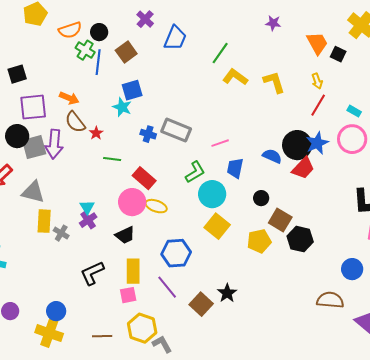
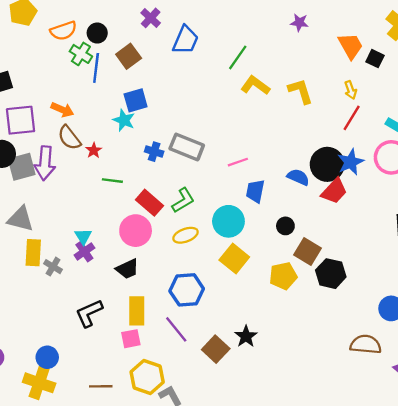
green L-shape: (195, 172) -> (183, 200), moved
yellow ellipse: (156, 206) -> (185, 235), moved, turned -40

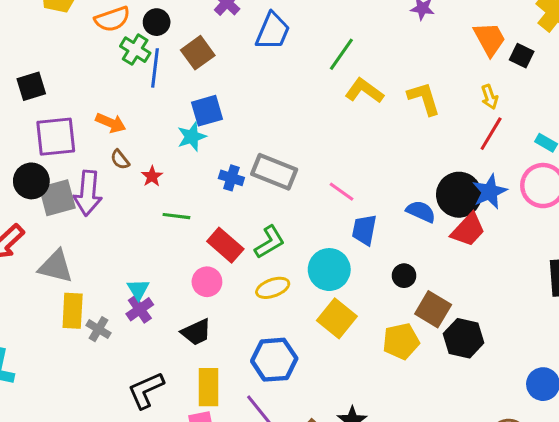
cyan star: (124, 120) -> (192, 137), turned 30
brown semicircle: (69, 138) -> (120, 160), size x0.6
pink line: (238, 162) -> (341, 192), turned 54
pink circle: (136, 231) -> (207, 282), size x0.7

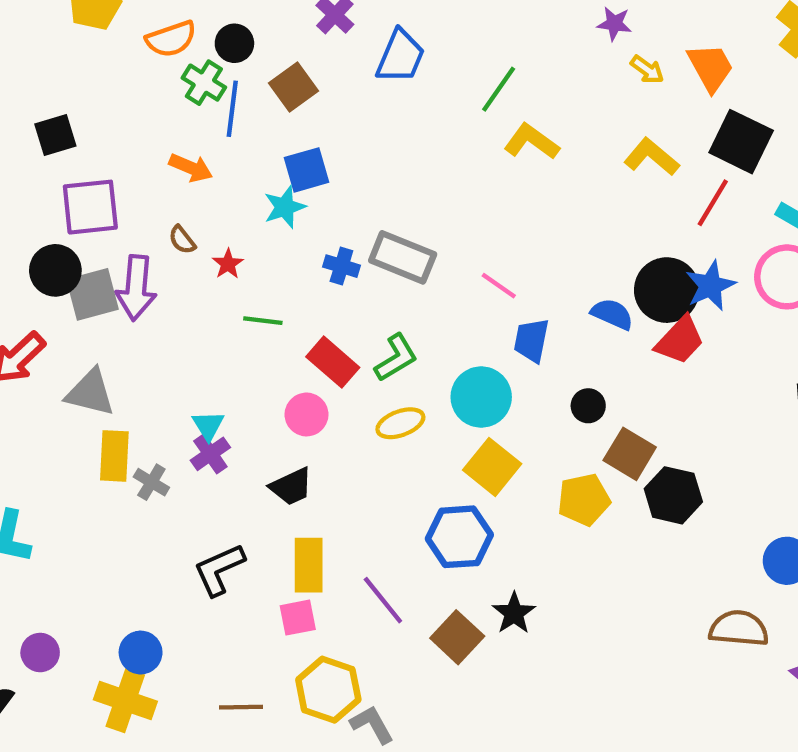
black square: (522, 56) -> (741, 142), moved, size x1.8
yellow arrow: (490, 97) -> (647, 69), moved, turned -35
yellow L-shape: (424, 98) -> (652, 157), moved, turned -33
orange arrow: (111, 123) -> (191, 168), moved
blue hexagon: (274, 360) -> (459, 537), moved

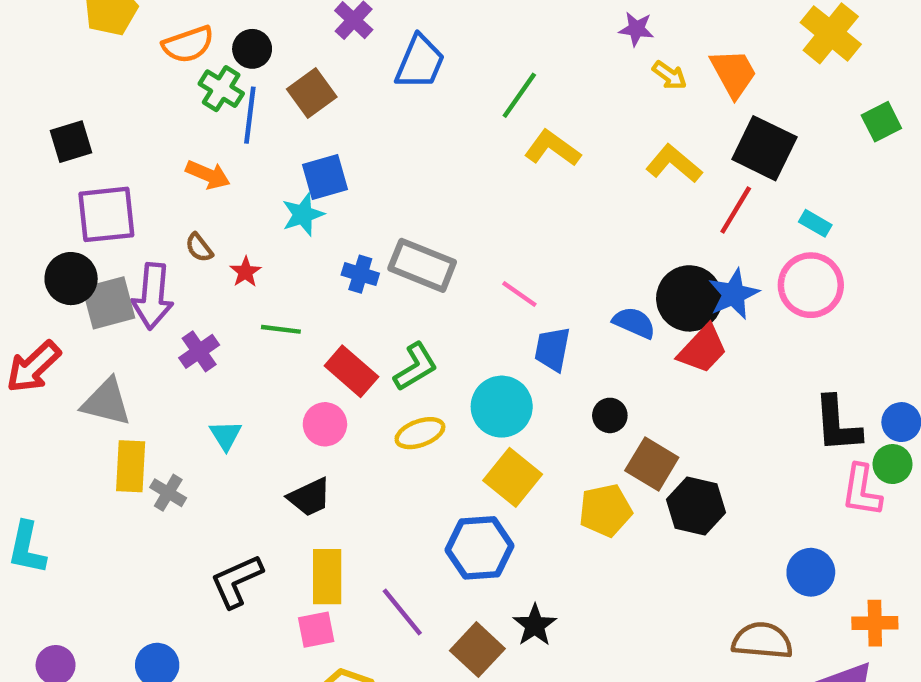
purple cross: (210, 454) -> (199, 351), moved

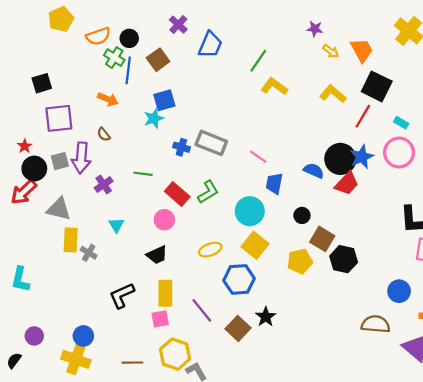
red star: (245, 272) -> (25, 146), moved
black circle: (71, 279) -> (34, 169), moved
gray square: (109, 303) -> (60, 161), size x0.7
yellow ellipse: (420, 433) -> (210, 250), moved

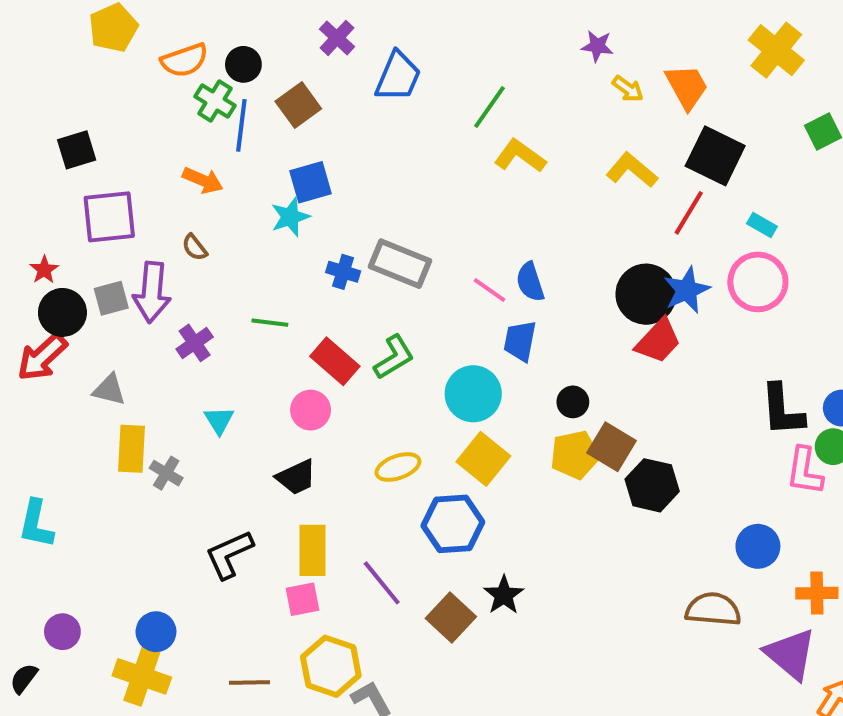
blue semicircle: (314, 171) -> (530, 282), moved, turned -132
gray triangle: (59, 209) -> (109, 390), size x0.7
yellow pentagon: (300, 261) -> (575, 455), moved

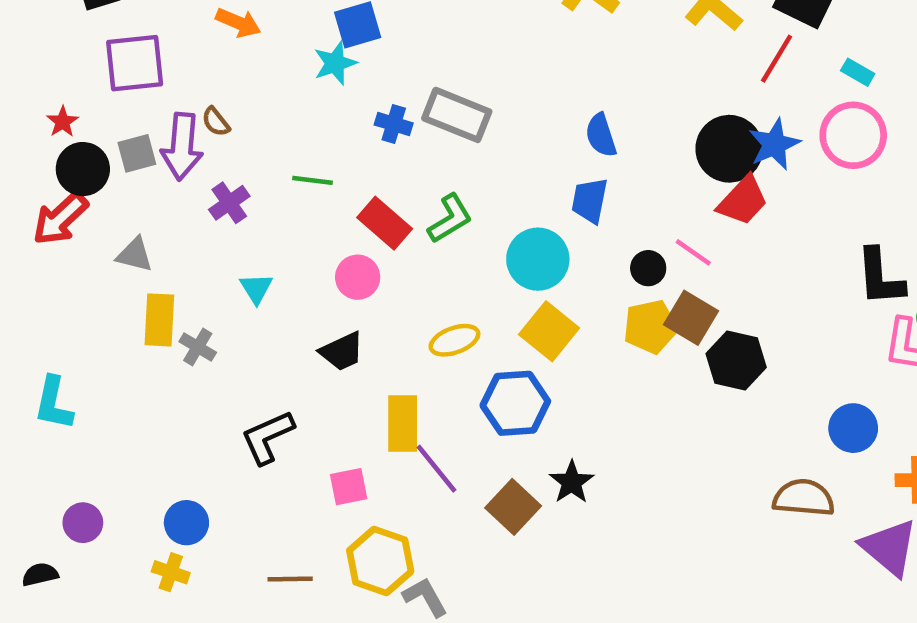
brown semicircle: (195, 247) -> (216, 122), moved
pink line: (489, 290) -> (693, 252), moved
yellow rectangle: (313, 550) -> (403, 424), moved
yellow cross: (142, 676) -> (171, 572), size x0.6
black semicircle: (24, 678) -> (40, 574), turned 40

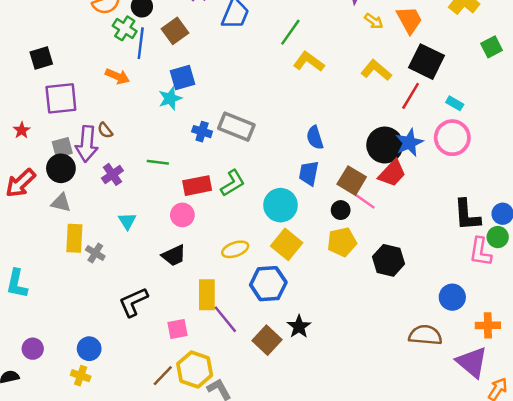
black circle: (83, 169) -> (61, 168), moved
red rectangle: (385, 223) -> (197, 186), turned -52
brown square: (691, 318) -> (352, 181), moved
brown line: (290, 579) -> (163, 376), moved, turned -45

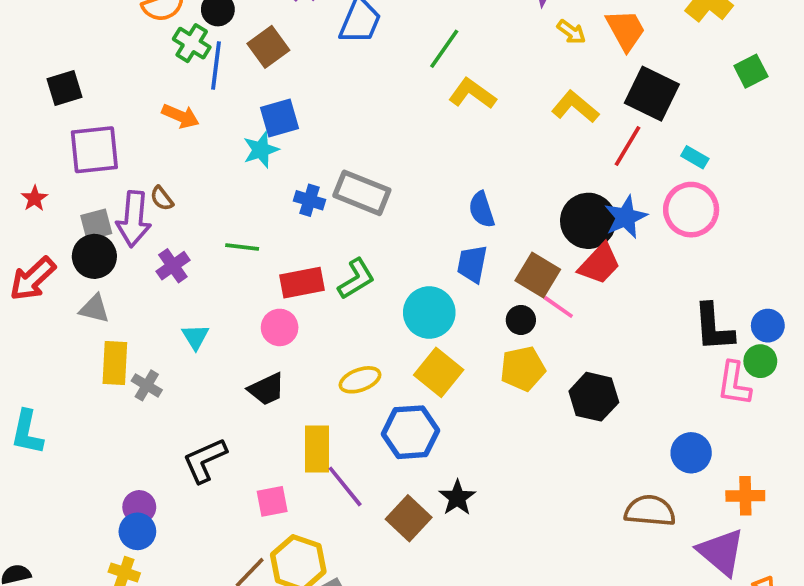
purple circle: (33, 349) -> (139, 507), moved

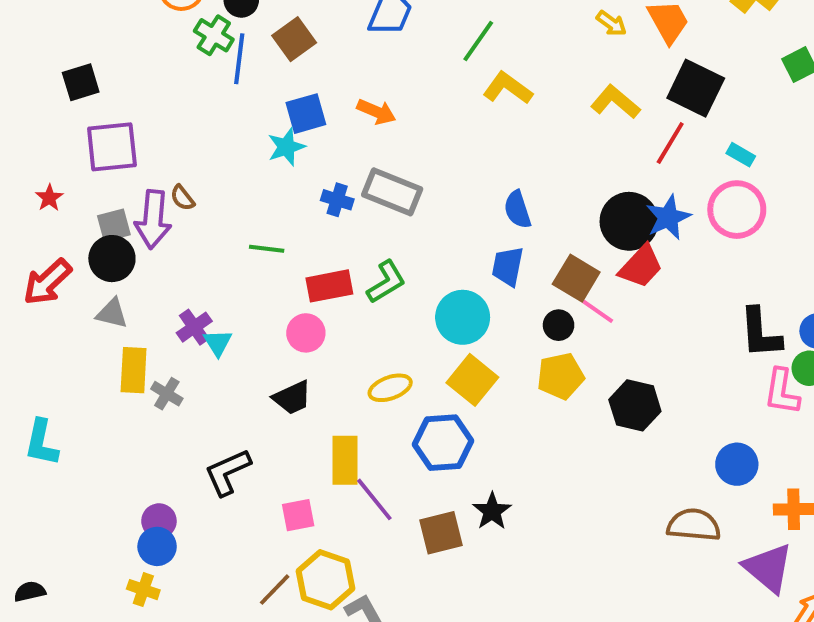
orange arrow: (180, 116) -> (376, 112), moved
purple cross: (173, 266) -> (194, 327), moved
brown square: (409, 518) -> (441, 533), turned 33

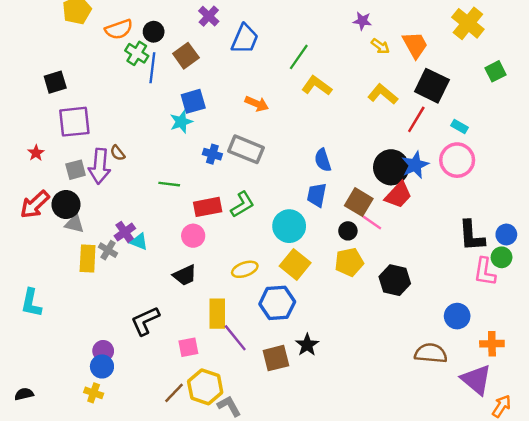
orange arrow: (376, 112) -> (257, 104), moved
black circle: (112, 259) -> (66, 205), moved
cyan triangle: (218, 343) -> (139, 242), turned -36
gray cross: (167, 394) -> (108, 250), moved

